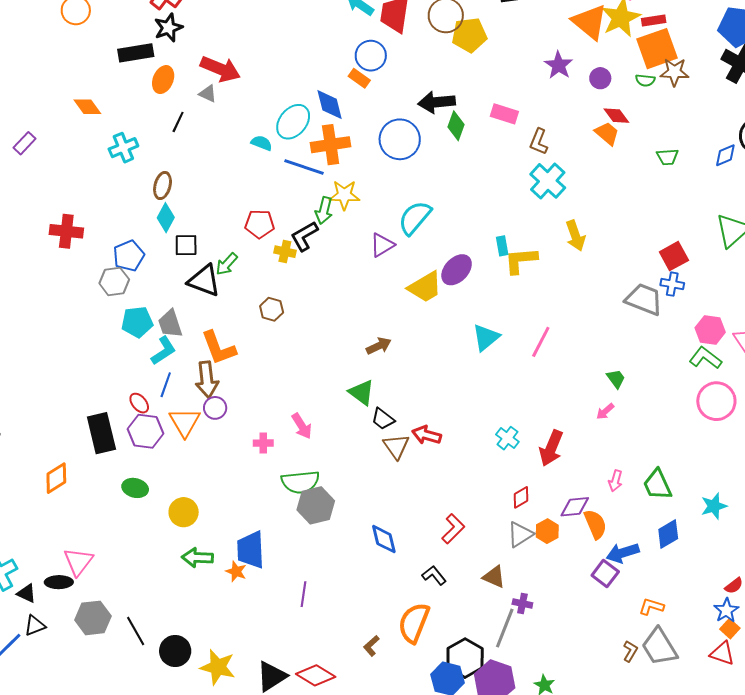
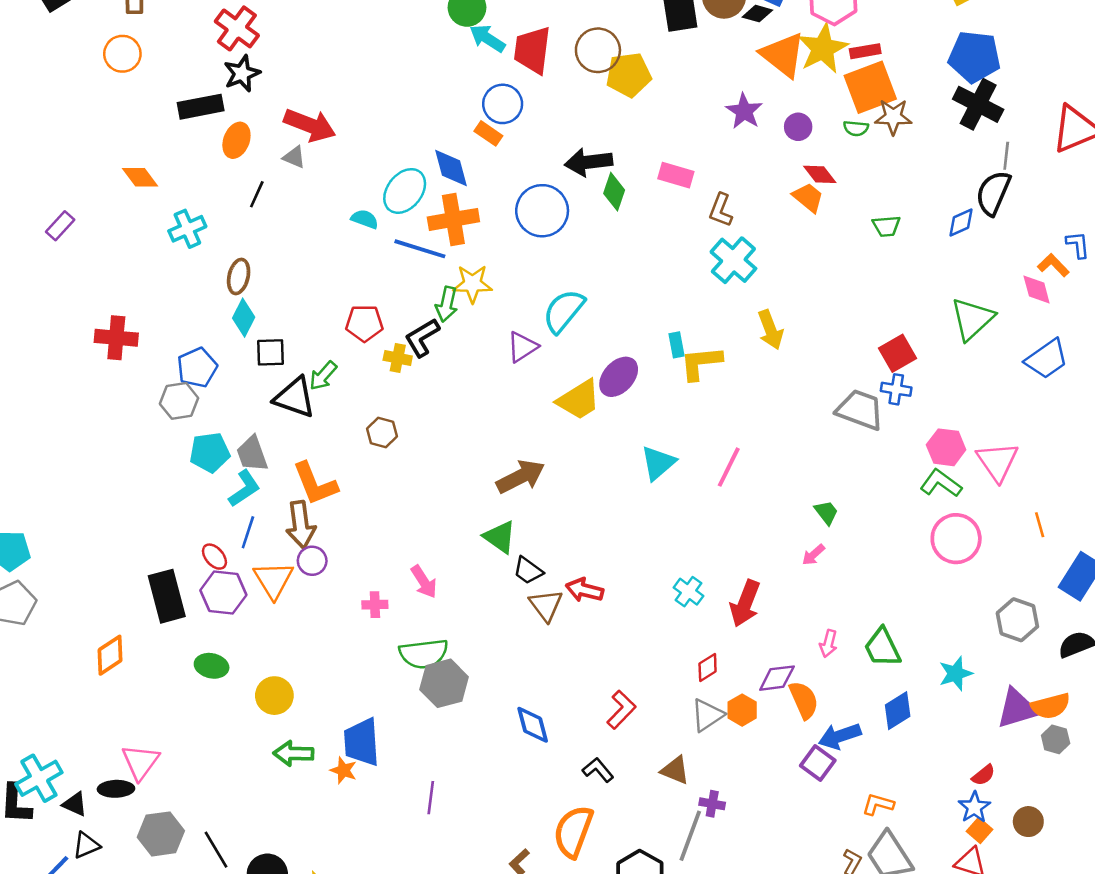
brown arrow: (379, 346) -> (521, 477), size x1.5

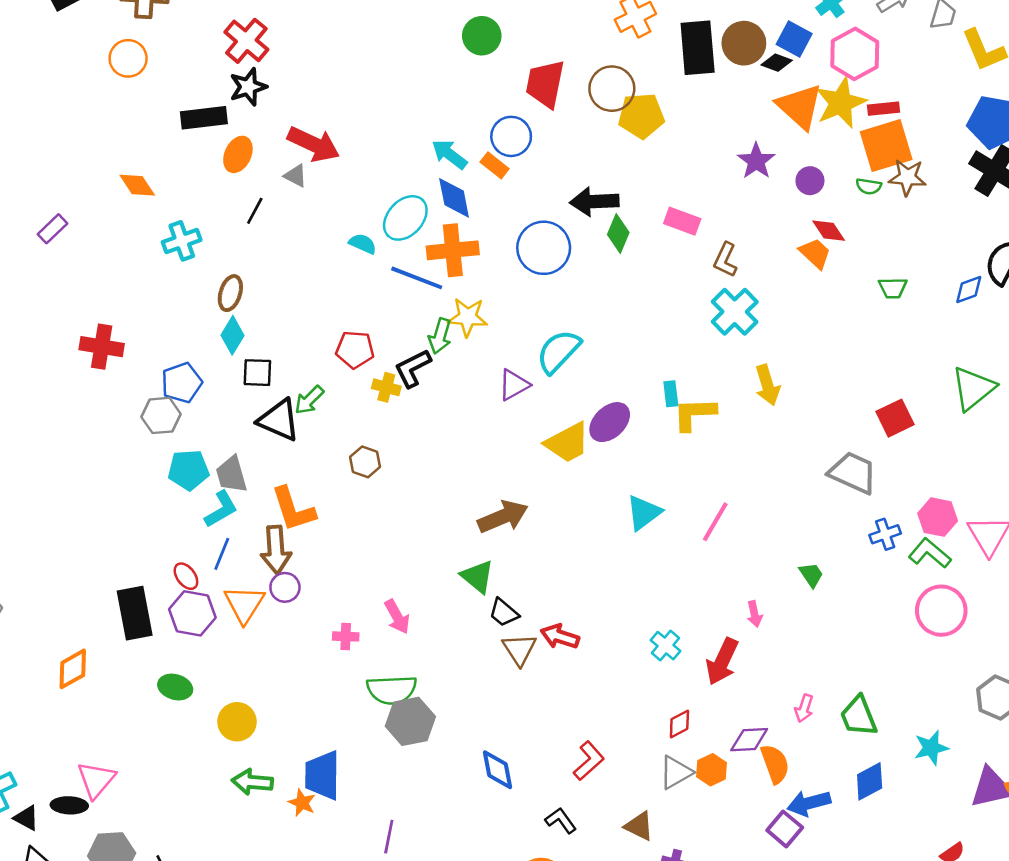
cyan arrow: (487, 38) -> (449, 154), moved
blue cross: (896, 389) -> (885, 534), moved, turned -32
pink arrow: (813, 555) -> (755, 614), moved, turned -65

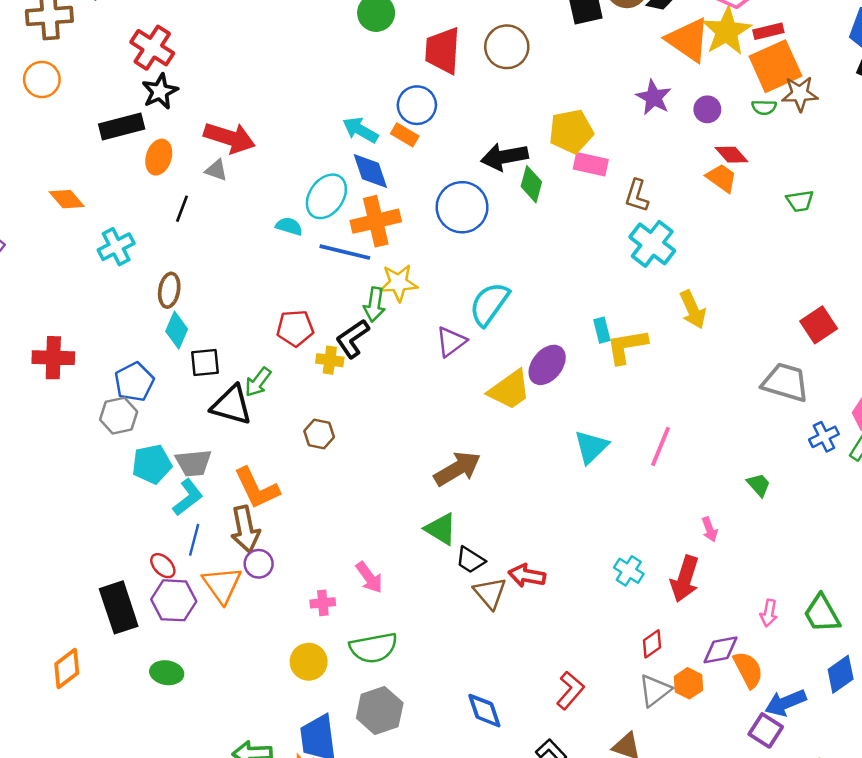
yellow pentagon: (641, 116) -> (571, 131), moved
gray trapezoid: (231, 474) -> (193, 463), turned -72
gray hexagon: (410, 721) -> (380, 711), moved
yellow circle: (237, 722) -> (309, 662), moved

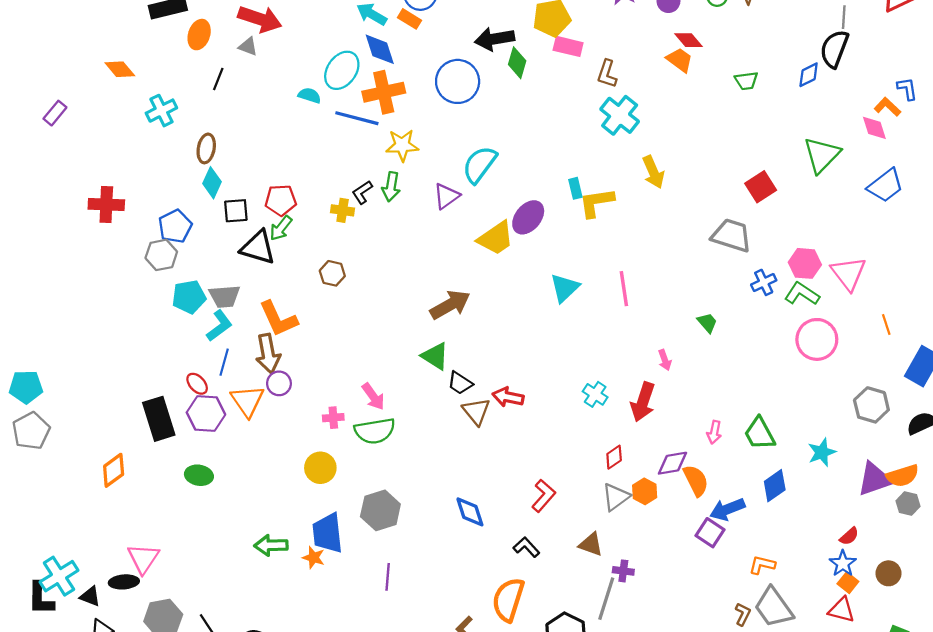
green arrow: (374, 305) -> (391, 187), moved
red pentagon: (295, 328) -> (281, 200), moved
black L-shape: (353, 339) -> (362, 192), size x0.7
pink line: (660, 447) -> (624, 289), turned -32
green semicircle: (373, 648) -> (375, 431), moved

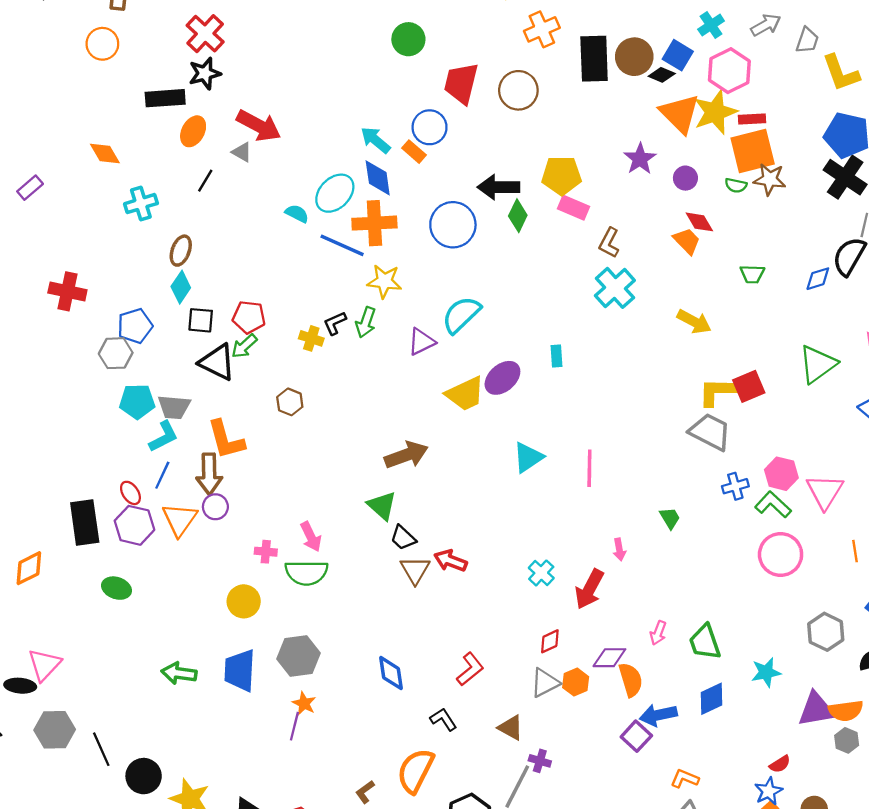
yellow arrow: (653, 172) -> (694, 322), moved, turned -48
yellow L-shape: (596, 203) -> (717, 392), moved
orange star: (314, 557) -> (304, 703), moved

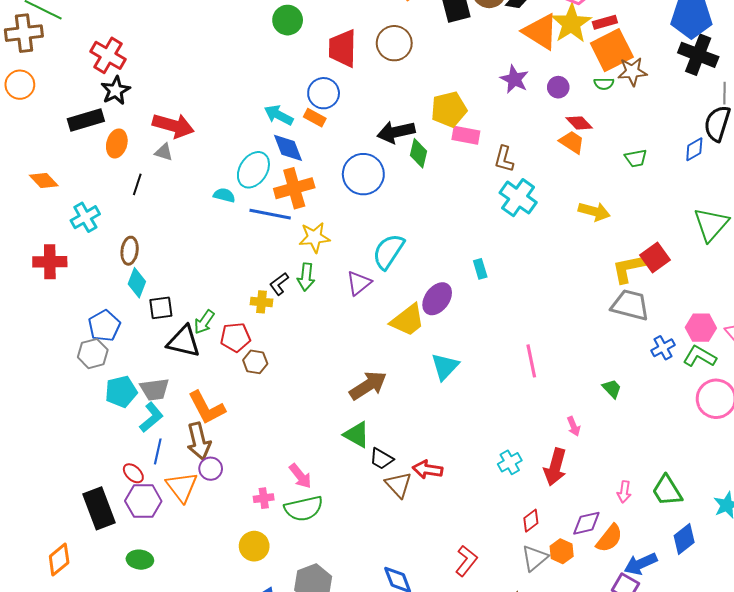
red cross: (67, 291) -> (50, 262), moved
red pentagon: (249, 317) -> (235, 337), moved
cyan triangle: (528, 457) -> (445, 366), moved
cyan cross: (541, 573) -> (510, 462), turned 30
orange semicircle: (631, 680) -> (609, 538), turned 68

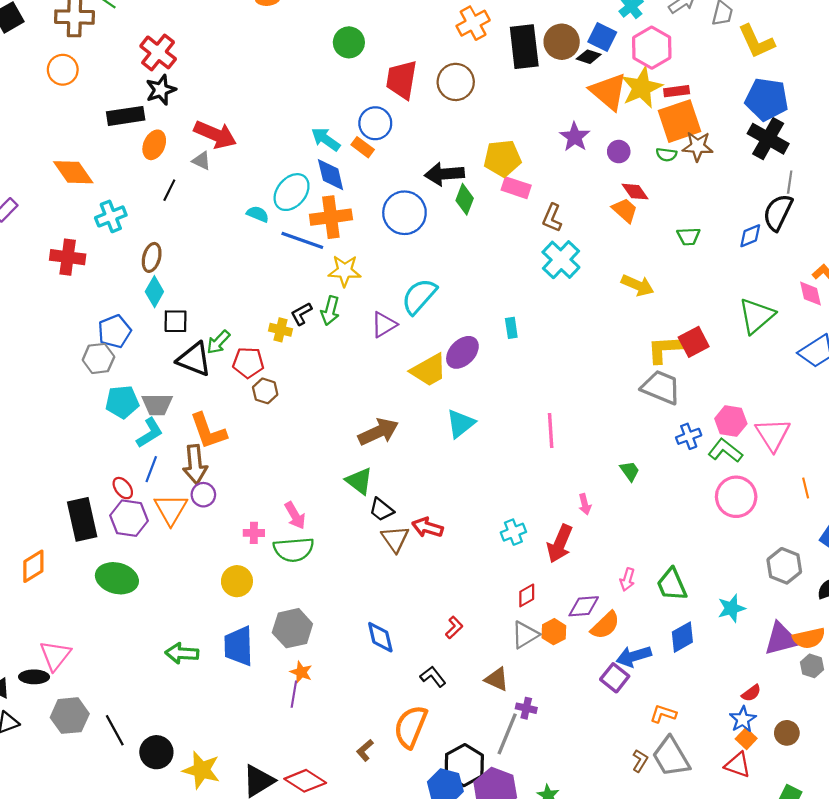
orange diamond: (44, 180) -> (73, 172), size x1.4
green ellipse: (140, 560) -> (117, 578), size x1.5
red L-shape: (466, 561) -> (454, 627), size x0.7

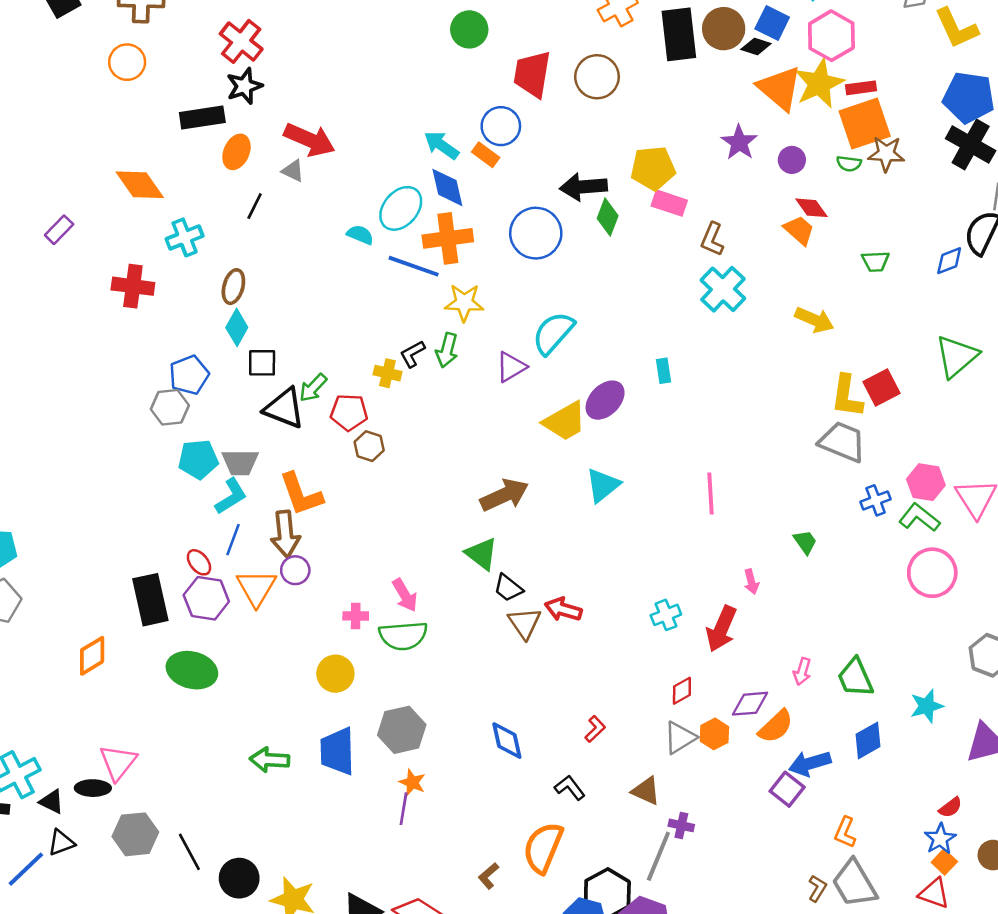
yellow L-shape: (665, 349) -> (847, 396), turned -78
orange L-shape: (663, 714) -> (845, 832), turned -85

